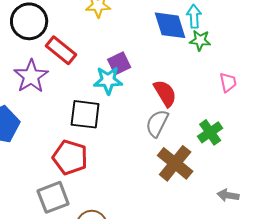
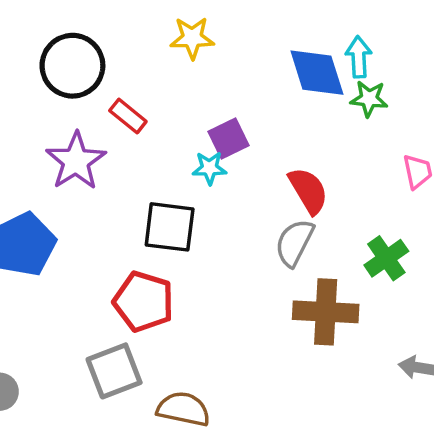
red rectangle: (61, 50) -> (128, 116), size x0.7
cyan star: (108, 80) -> (209, 168), size x0.7
brown cross: (175, 163) -> (326, 312), turned -36

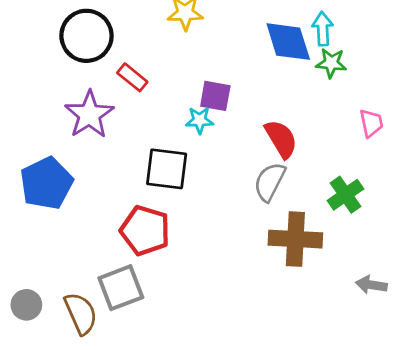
purple square: (229, 139) -> (215, 96), turned 36
brown semicircle: (183, 409) -> (81, 313), moved, turned 54

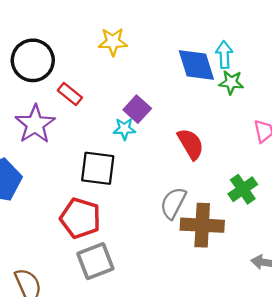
purple square: (215, 96) -> (137, 109), turned 32
gray semicircle: (270, 182) -> (173, 203), moved
gray square: (121, 288) -> (95, 261), moved

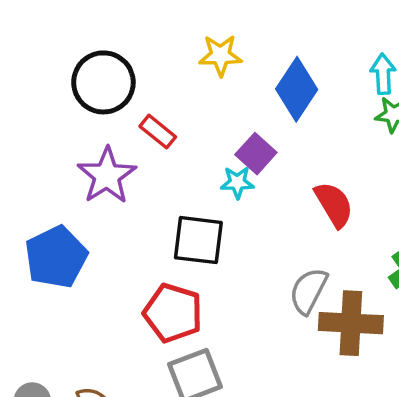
blue diamond: (196, 65) -> (297, 89), moved, turned 51

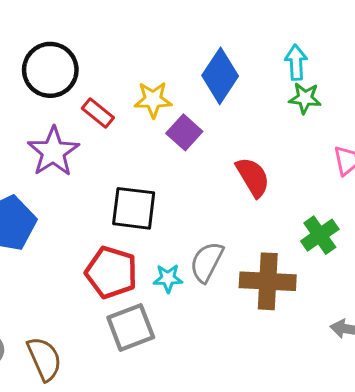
yellow star: (220, 55) -> (153, 100), moved
cyan star: (237, 182) -> (168, 278), moved
gray semicircle: (309, 291) -> (207, 262), moved

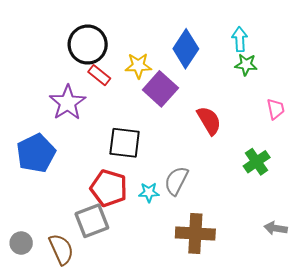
black circle: (50, 70) -> (88, 45), moved
purple square: (184, 132) -> (160, 89), size x1.4
brown cross: (268, 281) -> (195, 234), moved
gray square: (131, 327) -> (92, 221), moved

